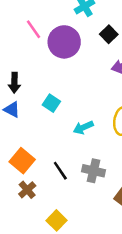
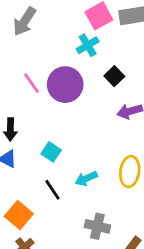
pink line: (34, 29) -> (31, 83), moved
black line: (60, 171) -> (53, 190), moved

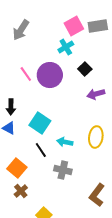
cyan square: (51, 152) -> (40, 123), size x1.5
cyan arrow: (86, 179) -> (65, 142), turned 35
gray cross: (97, 226) -> (63, 170), moved

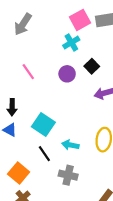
purple circle: (50, 75) -> (67, 74), moved, size x0.6

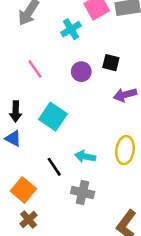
cyan cross: (71, 43) -> (71, 29), moved
black square: (92, 66) -> (111, 63), turned -32
cyan square: (43, 124) -> (53, 117), moved

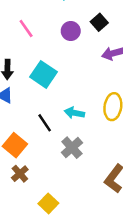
black square: (111, 63) -> (99, 22), turned 35
gray cross: (83, 193) -> (72, 148), turned 35

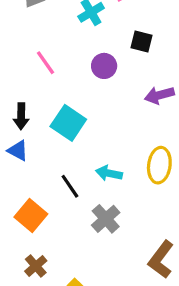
black square: (99, 22) -> (141, 42), moved, turned -35
brown cross: (20, 174) -> (36, 266), moved

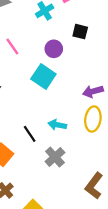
purple arrow: (159, 95) -> (93, 91), moved
cyan square: (68, 123) -> (43, 76), moved

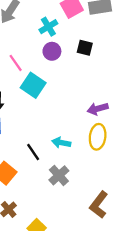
purple circle: (54, 49) -> (52, 51), moved
cyan square: (43, 76) -> (33, 85), moved

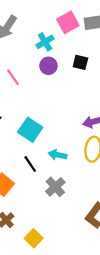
cyan square: (33, 85) -> (30, 130), moved

